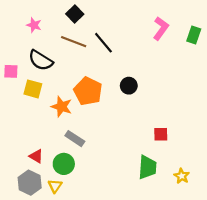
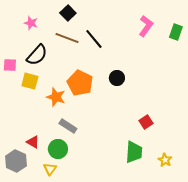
black semicircle: (41, 60) -> (37, 55), turned -80
red square: (161, 134) -> (146, 122), turned -32
gray hexagon: (30, 183) -> (16, 161), moved

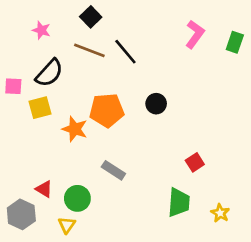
yellow square: (30, 81) -> (40, 108), turned -30
orange pentagon: (80, 83) -> (107, 110), turned -30
gray rectangle: (68, 126) -> (113, 170), moved

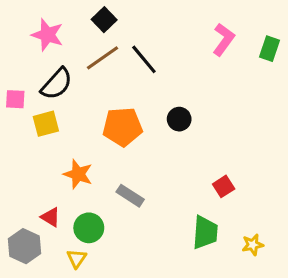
pink star: (41, 30) -> (47, 35), size x1.5
brown line: (89, 50) -> (103, 58), turned -56
orange star: (75, 129) -> (78, 174), moved
yellow star: (220, 213) -> (253, 245), turned 30

